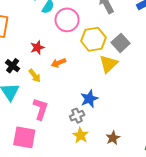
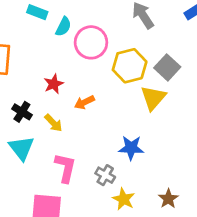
blue star: (89, 99) -> (131, 148), turned 30
gray cross: (77, 116) -> (105, 175), moved, turned -32

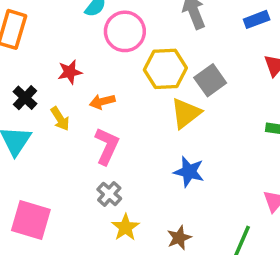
blue star: (131, 148) -> (189, 172), moved
pink L-shape: (65, 168) -> (107, 146), moved

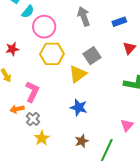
yellow hexagon: (165, 69) -> (52, 54), moved
orange arrow: (102, 102) -> (17, 109), moved
brown star: (179, 238) -> (82, 141), moved

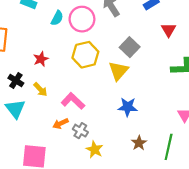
cyan semicircle: (28, 12) -> (57, 18), moved
pink circle: (44, 27) -> (82, 19), moved
pink L-shape: (32, 92) -> (73, 101), turned -60

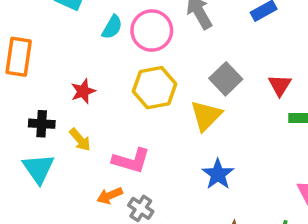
red triangle: (169, 30) -> (280, 85), moved
black cross: (16, 81) -> (42, 124), turned -32
pink L-shape: (73, 101) -> (131, 161), turned 150
blue star: (128, 107) -> (218, 174), turned 30

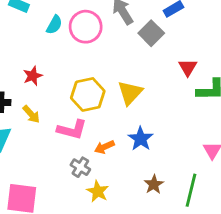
gray square: (226, 79) -> (151, 33), moved
yellow hexagon: (155, 88) -> (88, 94), moved
orange arrow: (110, 196) -> (104, 147), moved

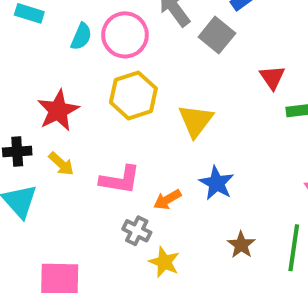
red star: (33, 76) -> (58, 110), size x1.5
yellow hexagon: (88, 94) -> (133, 95), moved

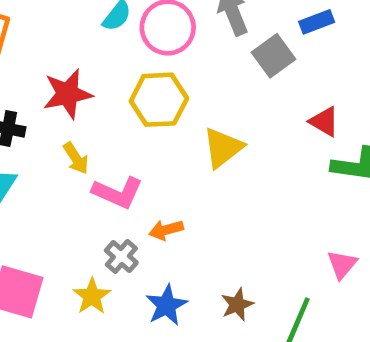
red triangle: (272, 77) -> (324, 122), turned -40
yellow arrow: (61, 164) -> (76, 158), moved
blue star: (217, 183) -> (166, 305), moved
yellow star: (164, 262) -> (92, 296), moved

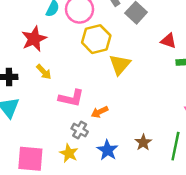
red star: (68, 94) -> (34, 39), moved
yellow hexagon: (159, 100) -> (96, 39), moved
yellow arrow: (76, 158) -> (44, 72), moved

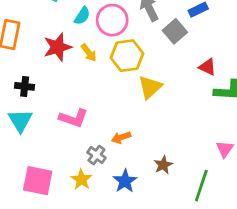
yellow arrow: (44, 72) -> (89, 53), moved
pink L-shape: (71, 98) -> (73, 118), moved
brown star: (143, 142) -> (163, 165), moved

